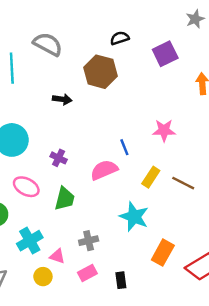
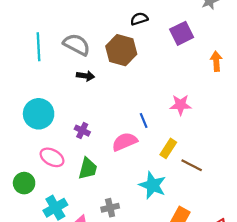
gray semicircle: (48, 44) -> (77, 45), moved
brown line: (183, 183) -> (192, 165), moved

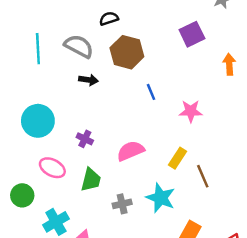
black semicircle: (139, 19) -> (109, 19), moved
blue line: (144, 121) -> (151, 92), moved
brown line: (192, 165) -> (203, 176), turned 40
gray cross: (110, 208) -> (122, 204), moved

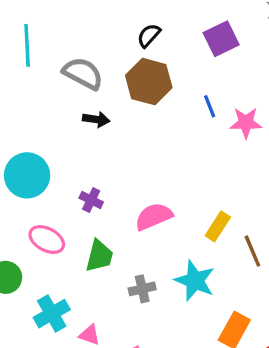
black semicircle: (109, 19) -> (149, 35), moved, turned -30
purple square: (192, 34) -> (221, 39), moved
cyan line: (38, 49) -> (27, 45), moved
blue line: (151, 92) -> (210, 106), moved
pink star: (191, 111) -> (246, 123), moved

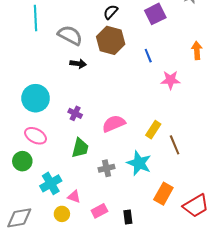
pink star: (246, 123) -> (171, 80), moved
pink ellipse: (47, 240) -> (36, 136), moved

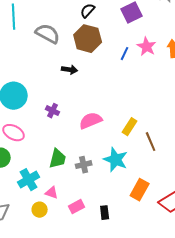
blue line: (148, 56) -> (125, 54), turned 48
black arrow: (78, 64) -> (70, 70), moved
pink star: (171, 80) -> (147, 47), moved, turned 30
green trapezoid: (80, 148) -> (58, 159), moved

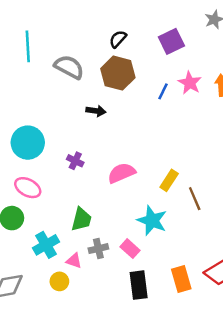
gray cross: (84, 165) -> (98, 249), moved
orange rectangle: (140, 190) -> (181, 279), moved, turned -45
pink rectangle: (77, 207) -> (130, 249), moved, turned 70
black rectangle: (105, 213) -> (139, 285), size x1.6

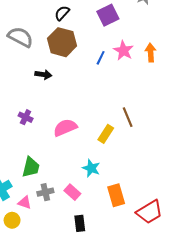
brown line: (195, 199) -> (128, 117), moved
cyan star: (152, 221) -> (91, 168), size x0.7
orange rectangle: (181, 279) -> (116, 195), moved
black rectangle: (139, 285) -> (80, 223), size x0.7

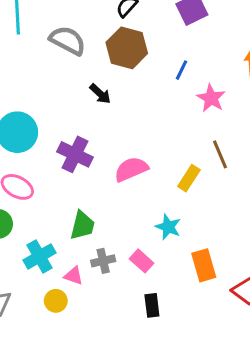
pink star: (123, 51) -> (211, 98), moved
black arrow: (43, 74) -> (100, 94), turned 35
purple cross: (26, 117) -> (75, 154), size x1.6

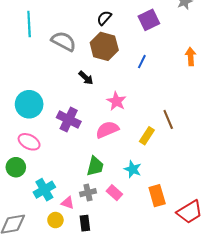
pink star: (211, 98) -> (116, 101), moved
green trapezoid: (82, 225) -> (95, 166), moved
black rectangle: (152, 305) -> (85, 223), moved

